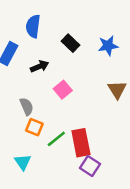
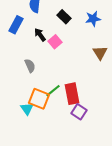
black arrow: (40, 66) -> (40, 35), turned -104
pink square: (63, 90) -> (55, 42), moved
orange square: (34, 127) -> (39, 99), moved, size x1.5

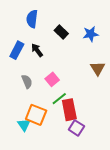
blue rectangle: (16, 25) -> (17, 50), moved
pink square: (55, 42) -> (52, 79), moved
green line: (53, 91) -> (59, 99), moved

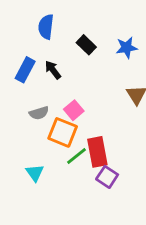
gray semicircle: (27, 81) -> (39, 113), turned 96
green line: (59, 99) -> (77, 156), moved
orange square: (36, 115) -> (63, 132), moved

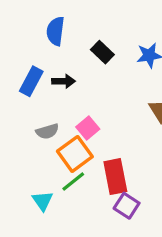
black arrow: (53, 70) -> (64, 81), turned 126
orange square: (63, 132) -> (75, 154), turned 32
green line: (77, 156) -> (73, 181), moved

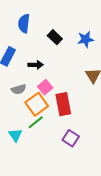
black arrow: (64, 81) -> (36, 65), moved
red rectangle: (115, 177) -> (63, 104), moved

